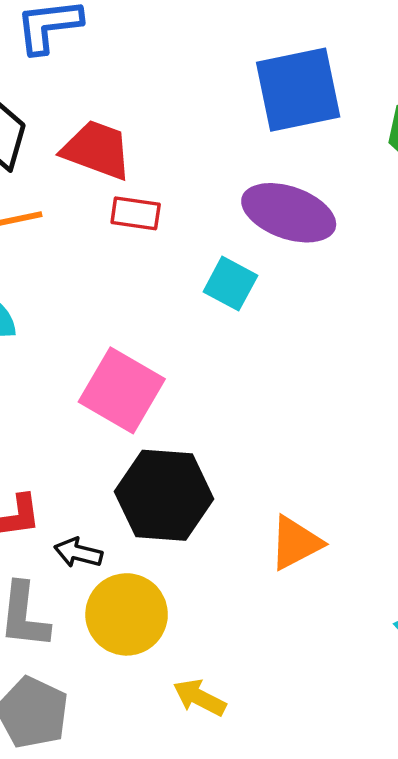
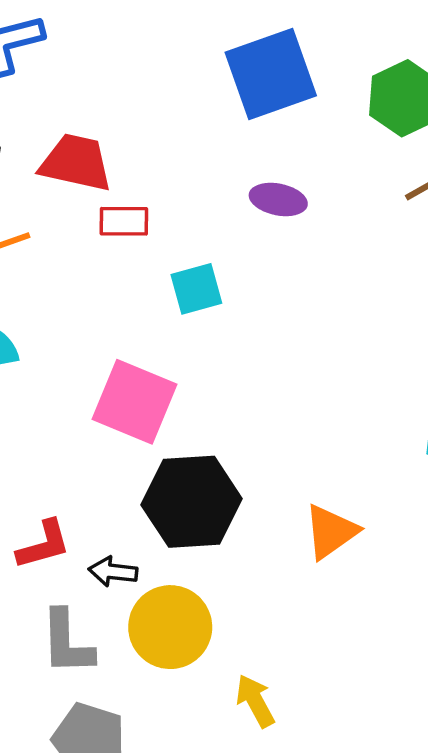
purple ellipse: (289, 213) -> (278, 200), size x0.6
cyan square: (230, 284) -> (196, 289), moved, turned -36
yellow arrow: (199, 698) -> (255, 701), turned 42

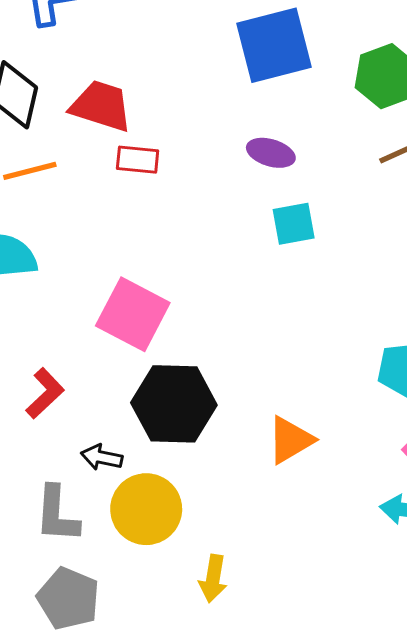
cyan square: (196, 289) -> (294, 224), moved
red L-shape: (44, 545) -> (45, 393), moved, turned -33
yellow arrow: (255, 701) -> (213, 578), turned -147

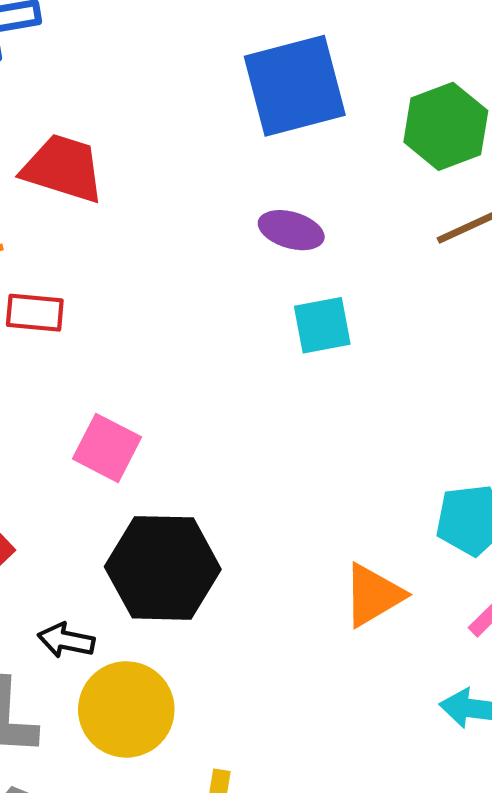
red rectangle: (138, 160) -> (35, 313), moved
pink square: (133, 314) -> (107, 448), size x0.7
orange triangle: (290, 440) -> (373, 595), moved

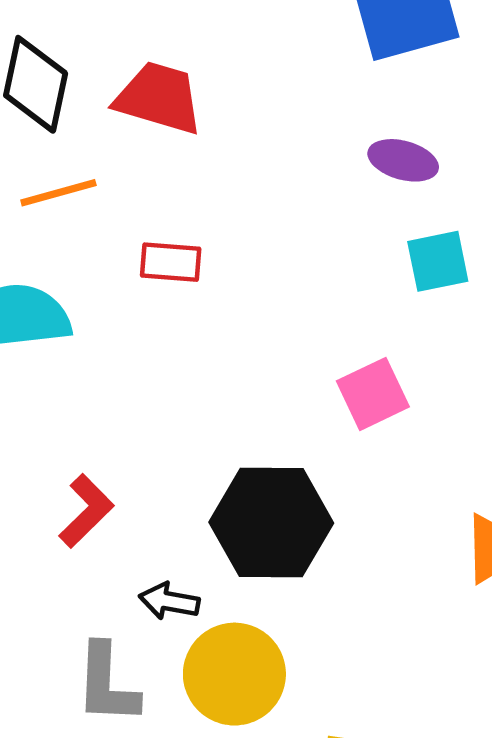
red rectangle: (35, 313) -> (171, 262), moved
pink square: (107, 448) -> (373, 394), moved, turned 38

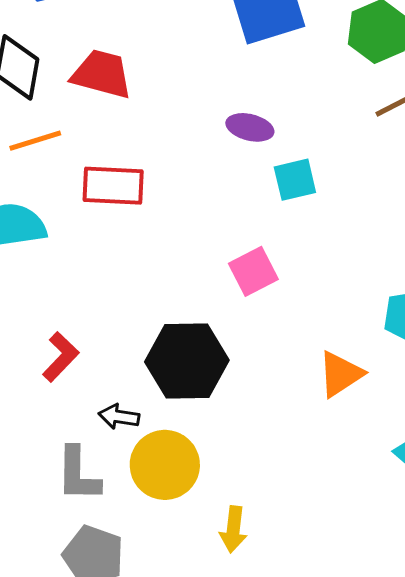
purple ellipse: (403, 160) -> (250, 127), moved
red rectangle: (171, 262) -> (113, 186), size x1.5

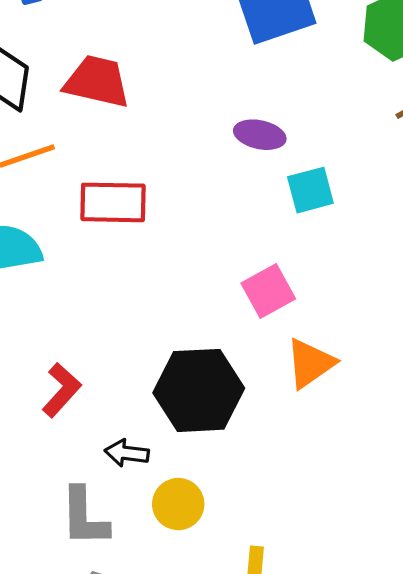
orange triangle: (340, 374) -> (310, 363), moved
yellow circle: (165, 465) -> (178, 504), size x0.7

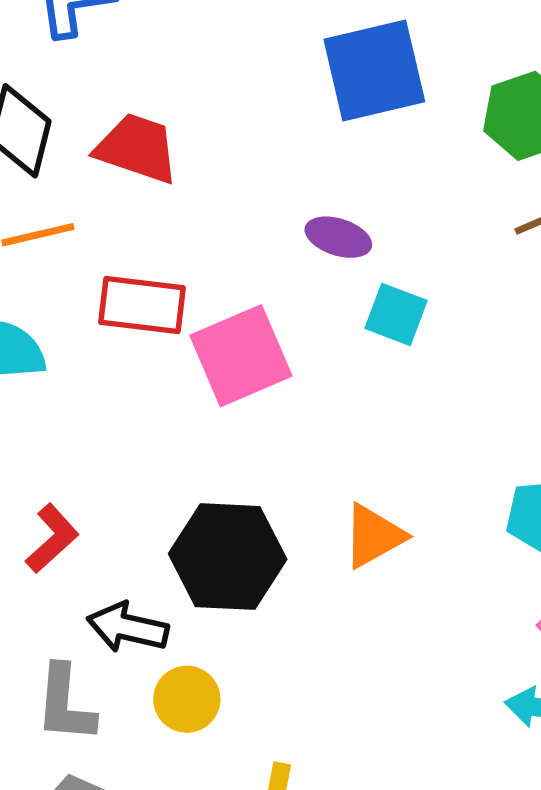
cyan square: (310, 190) -> (396, 314), turned 30
pink square: (268, 291) -> (241, 356), moved, size x1.5
black arrow: (127, 453) -> (128, 627), size x1.4

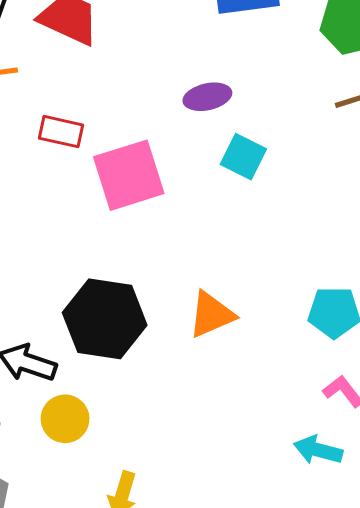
purple ellipse: (338, 237) -> (207, 97), turned -36
red rectangle: (142, 305) -> (61, 132), size x0.7

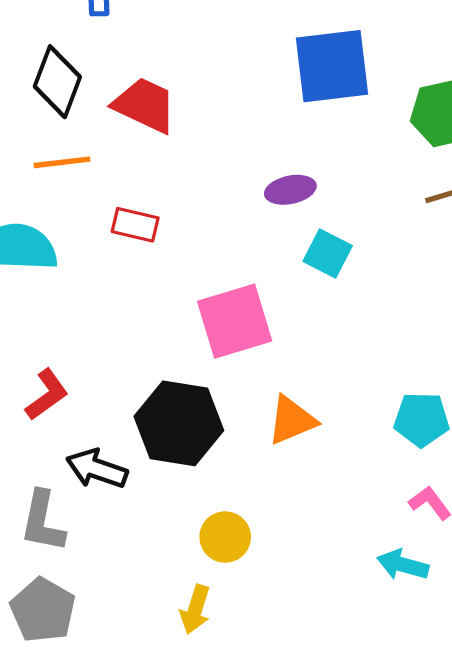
pink square: (129, 175) -> (235, 321), moved
yellow circle: (65, 419) -> (225, 537), moved

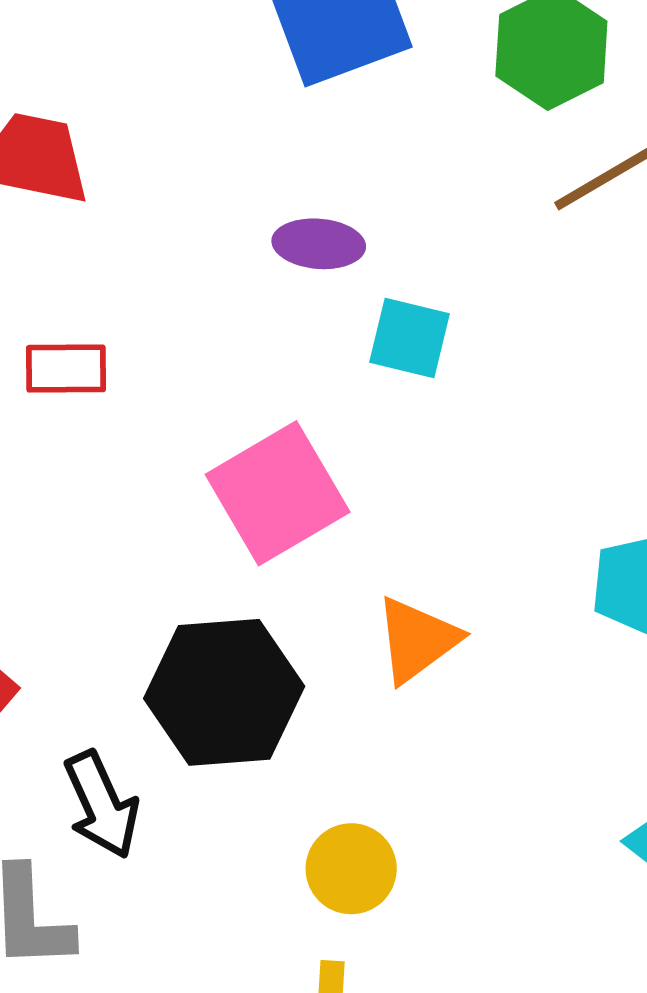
purple ellipse: (290, 190) -> (319, 244), turned 30
black arrow: (97, 469) -> (102, 805), turned -120

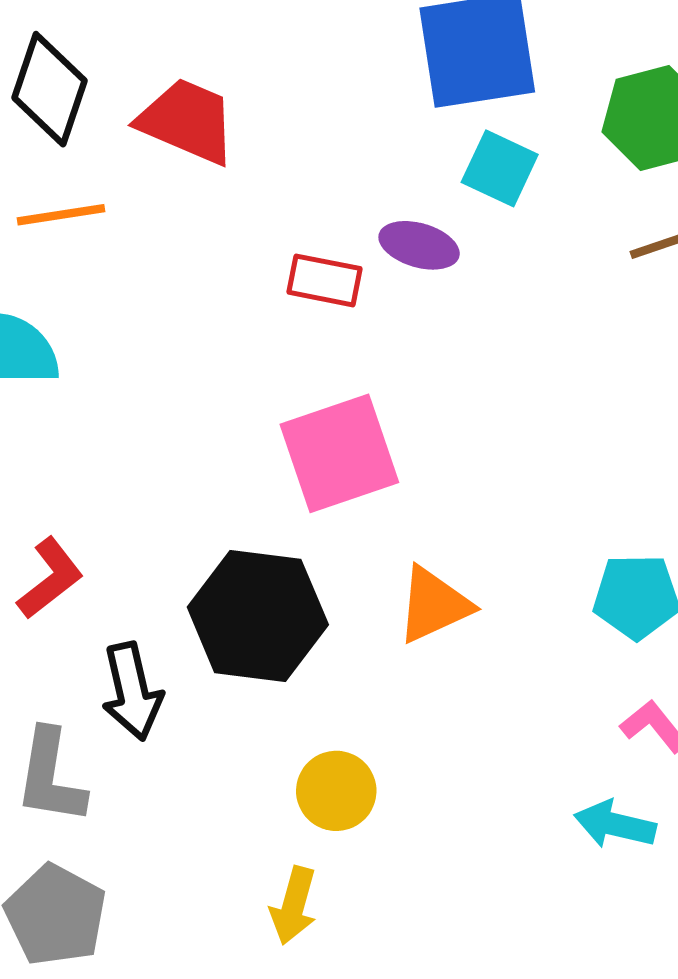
cyan square: (409, 338) -> (500, 168), moved
red rectangle: (66, 369) -> (324, 280), moved

